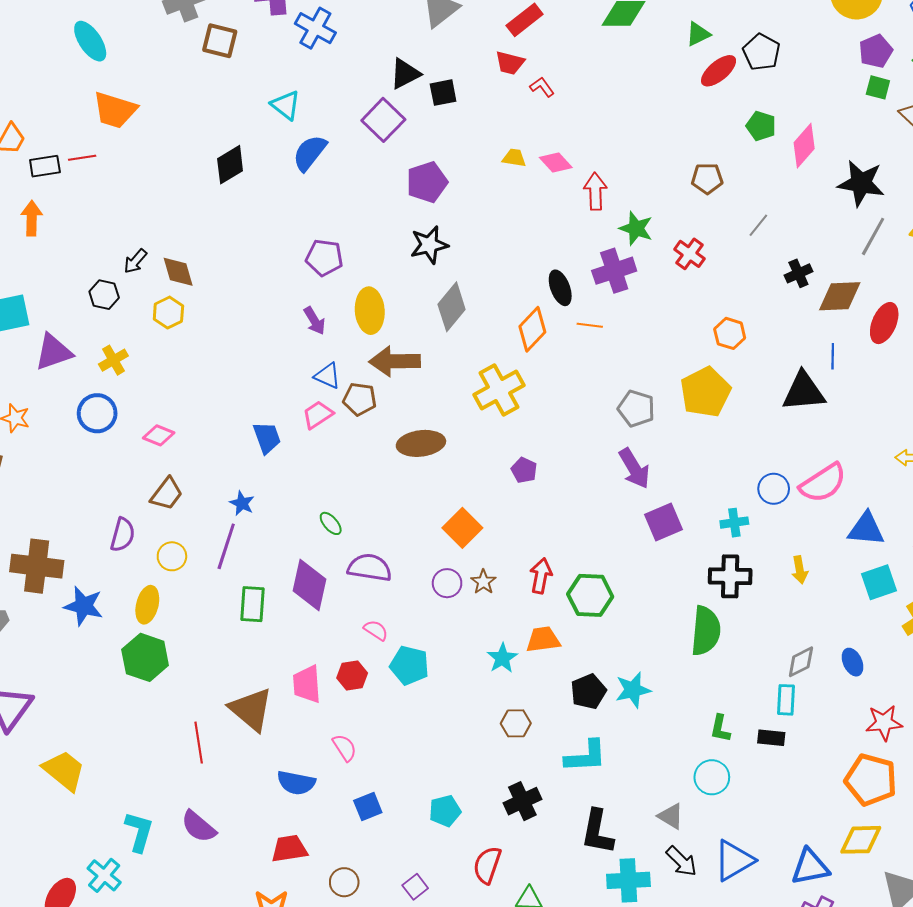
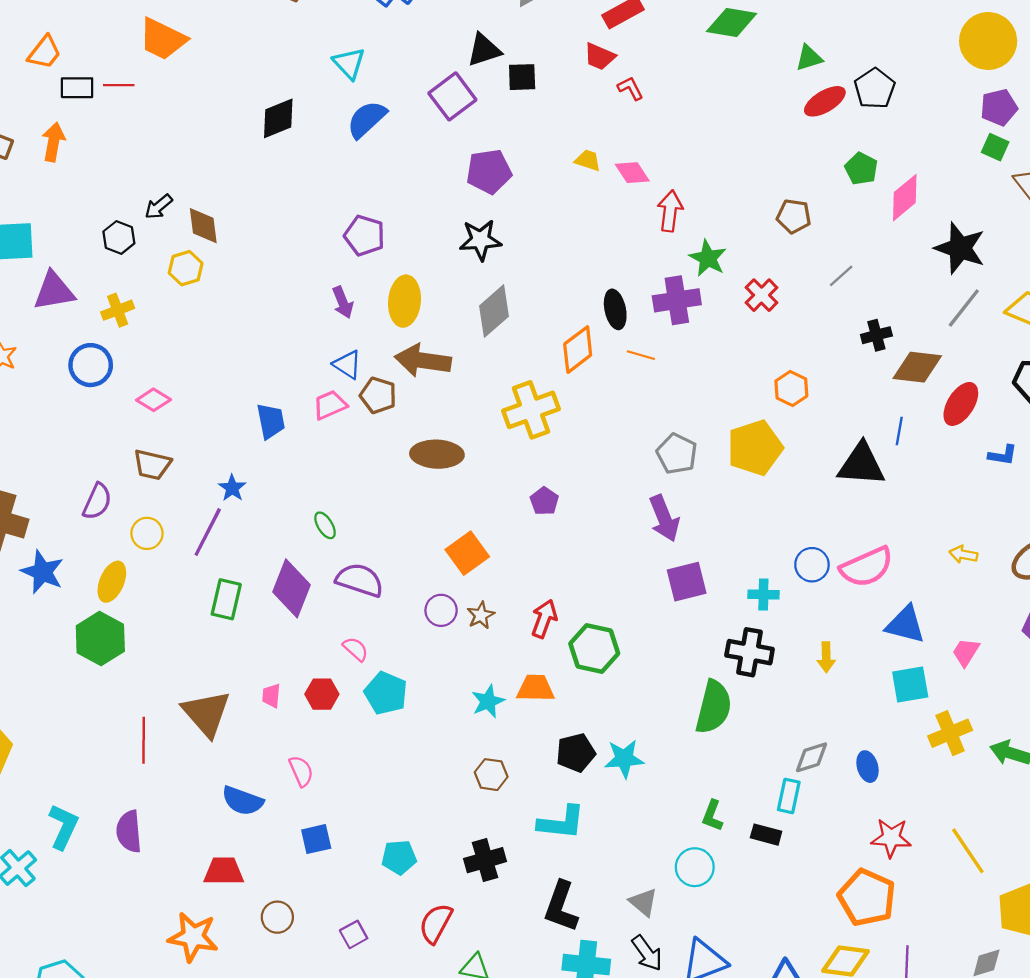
brown trapezoid: (167, 494) -> (152, 465), turned 57
pink trapezoid: (307, 684) -> (271, 696), size x0.6
purple semicircle: (199, 827) -> (129, 831), turned 36

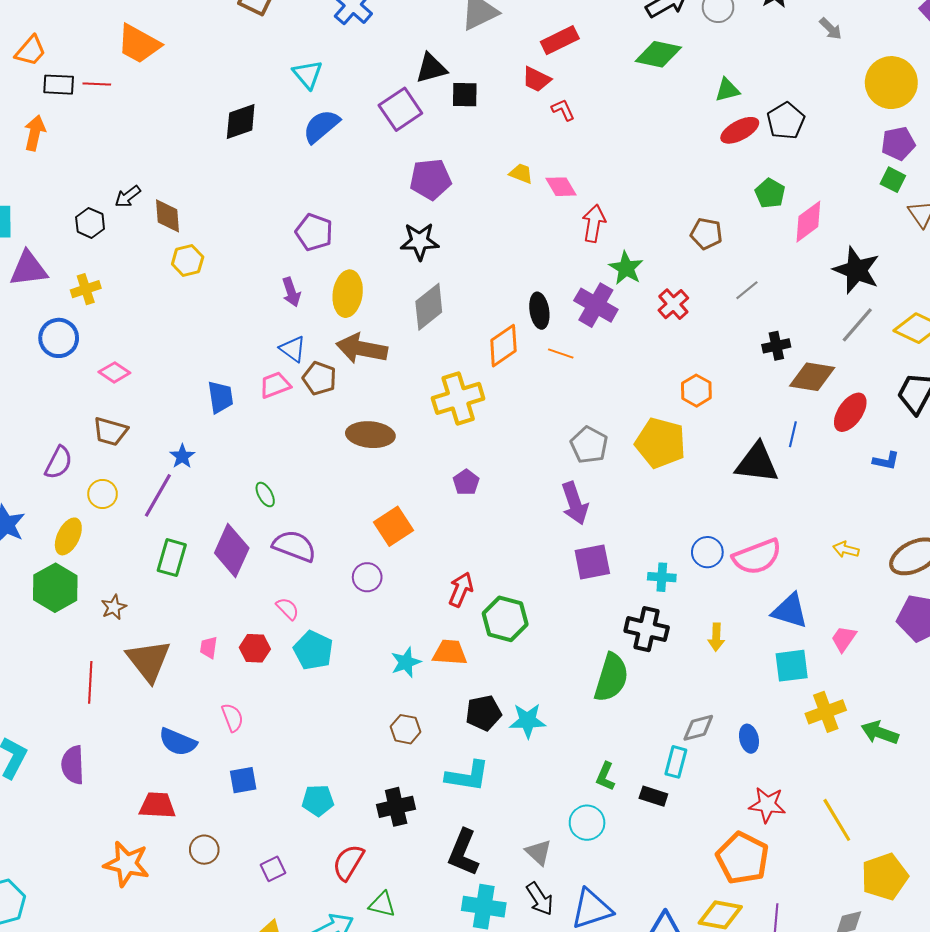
yellow hexagon: (186, 268) -> (188, 261), moved
purple cross: (677, 300) -> (596, 305), turned 36
yellow pentagon: (755, 448) -> (660, 443), turned 30
brown star: (481, 615) -> (114, 607), moved

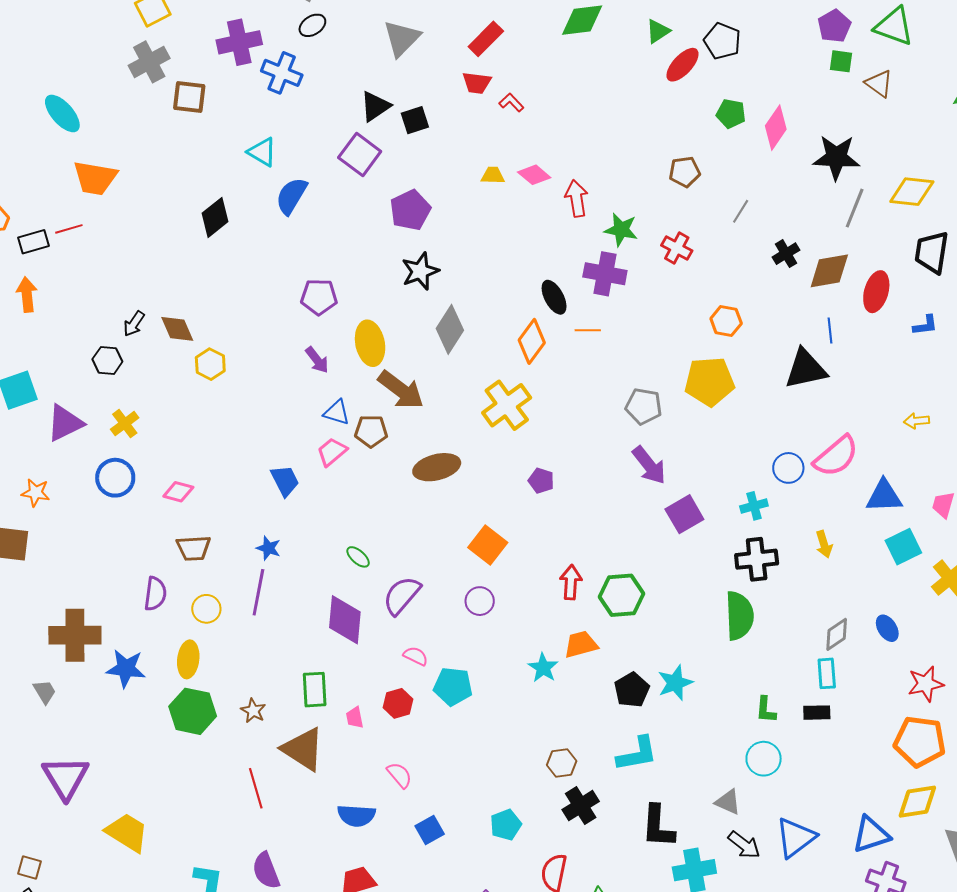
brown arrow: (362, 349) -> (401, 390), turned -135
purple semicircle: (294, 546) -> (402, 595), turned -51
green rectangle: (172, 558) -> (315, 690), moved
brown hexagon: (406, 729) -> (562, 763), moved

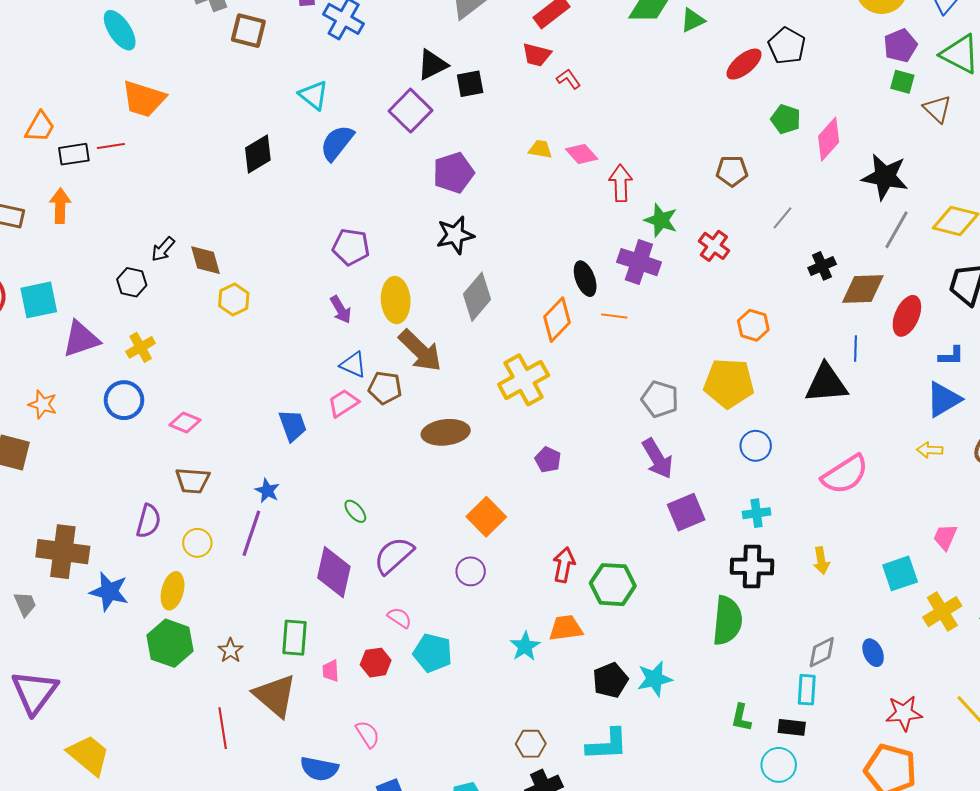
green triangle: (658, 31) -> (693, 20), moved
blue circle: (788, 468) -> (756, 446), moved
blue triangle: (884, 496) -> (943, 399), moved, turned -36
cyan circle: (764, 759) -> (779, 765), moved

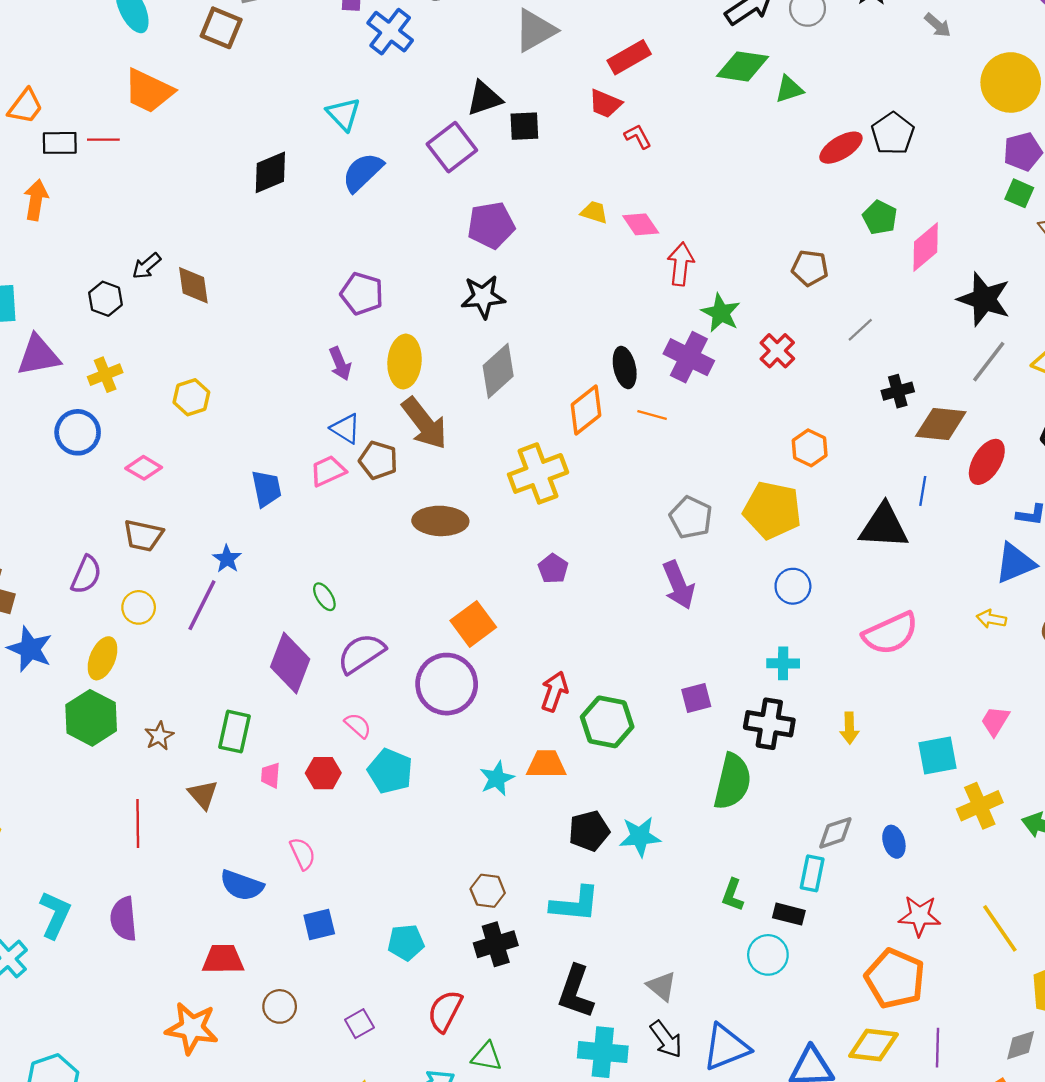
brown square: (248, 31) -> (221, 28), moved
yellow hexagon: (234, 300) -> (191, 397), moved
purple square: (686, 512) -> (696, 698), moved, size x0.7
purple circle: (471, 571) -> (447, 684), size x1.8
brown triangle: (275, 696) -> (203, 795), size x0.6

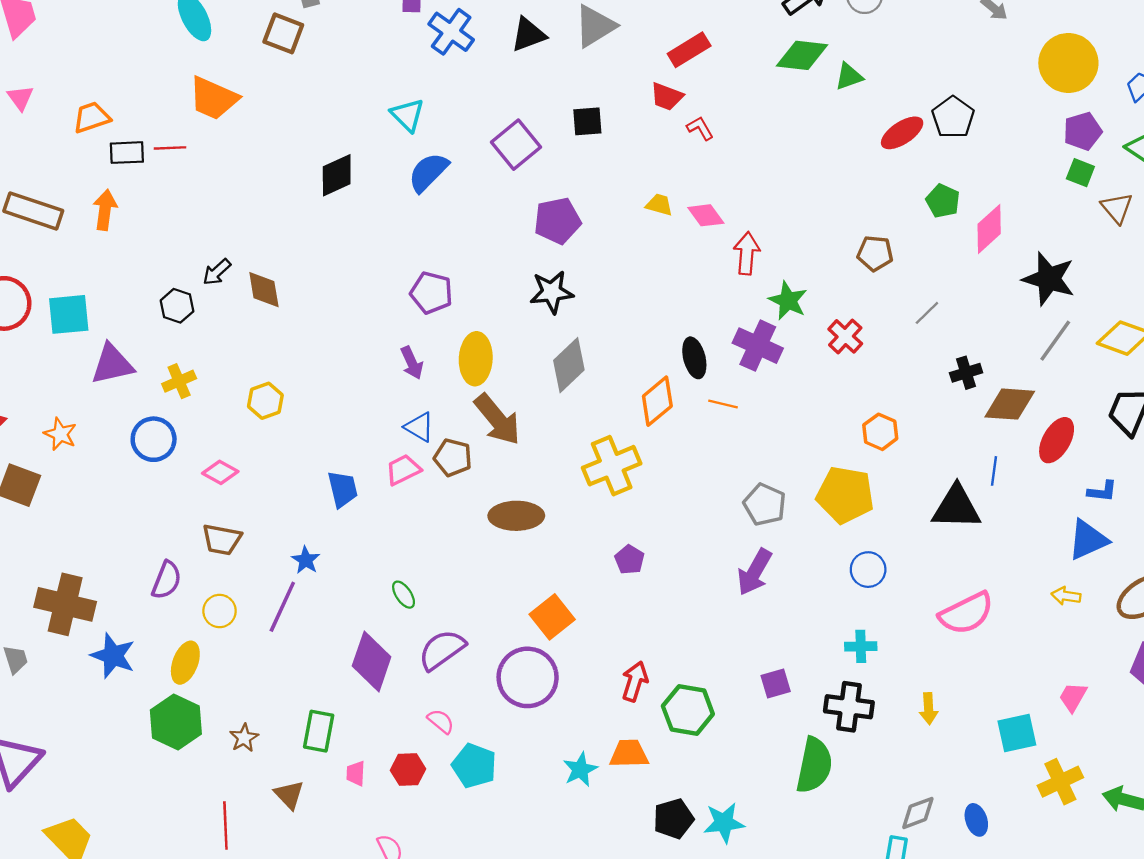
black triangle: (484, 98) -> (528, 35), moved
orange trapezoid: (25, 106) -> (92, 117), turned -144
purple arrow: (679, 585) -> (755, 572), turned 54

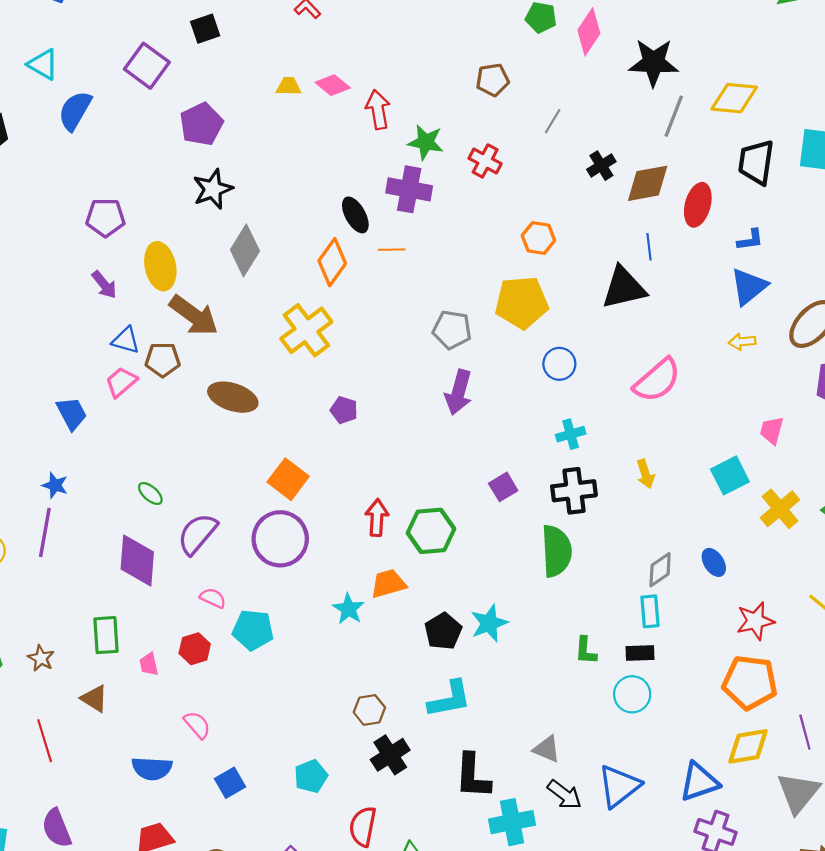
brown ellipse: (516, 516) -> (233, 397), turned 33

